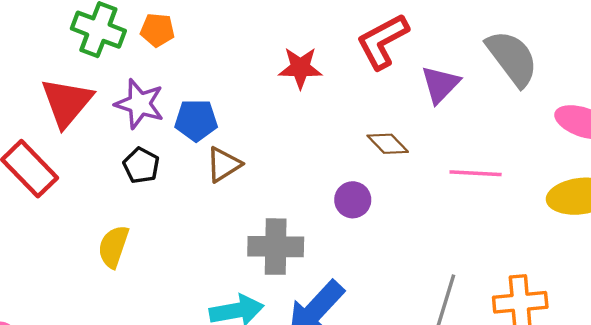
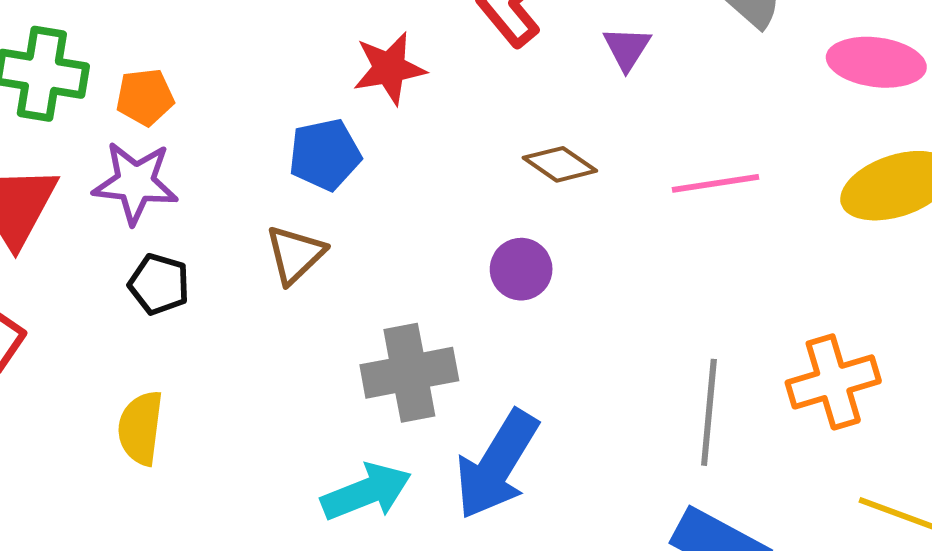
orange pentagon: (157, 30) -> (145, 97), moved
purple triangle: (440, 84) -> (627, 48), size x0.7
blue pentagon: (196, 120) -> (325, 155), moved

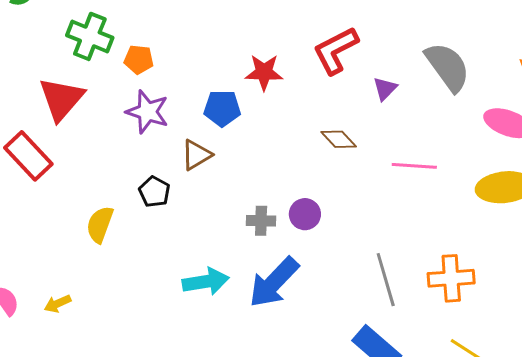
purple star: (135, 183) -> (147, 112), moved
purple circle: (521, 269) -> (305, 214), moved
black pentagon: (159, 284) -> (154, 192), moved
gray cross: (409, 373) -> (261, 221), moved, size x0.6
gray line: (709, 412) -> (386, 280), turned -34

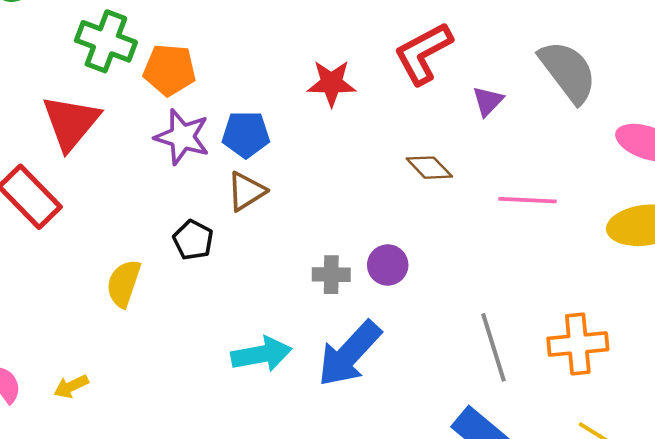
orange pentagon: (139, 60) -> (170, 70), size x1.4
blue pentagon: (222, 108) -> (246, 134), moved

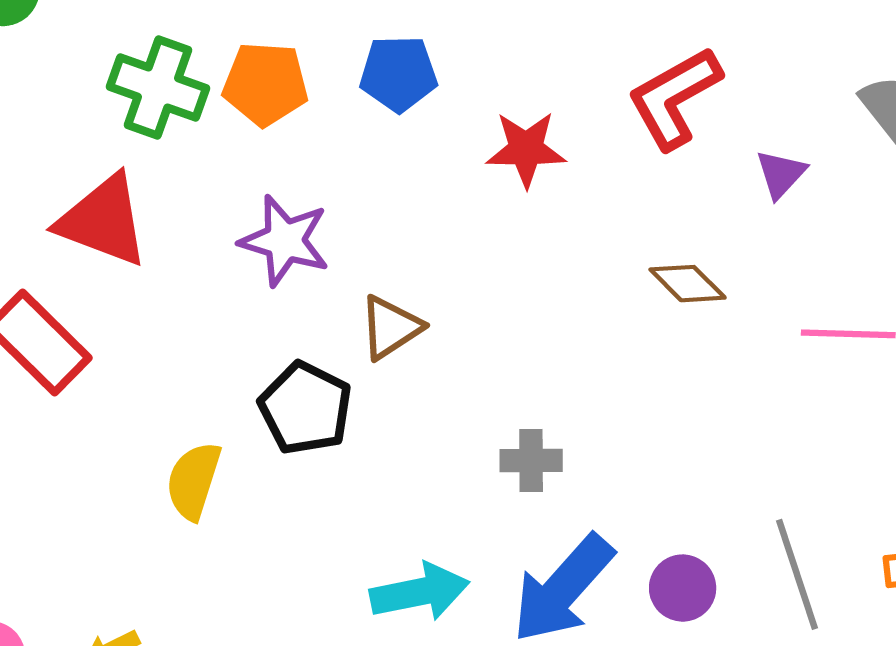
orange pentagon: (170, 70) -> (265, 84), moved
red triangle: (71, 123) -> (103, 221), turned -48
blue pentagon: (246, 134) -> (398, 74), moved
black pentagon: (193, 240) -> (305, 408), size x1.4
purple circle: (388, 265) -> (683, 588), moved

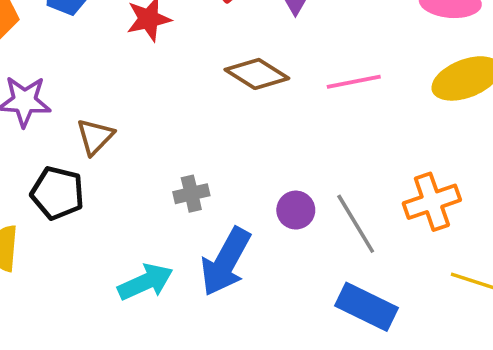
brown diamond: (688, 284) -> (257, 74), size x1.4
purple circle: (683, 588) -> (296, 210), moved

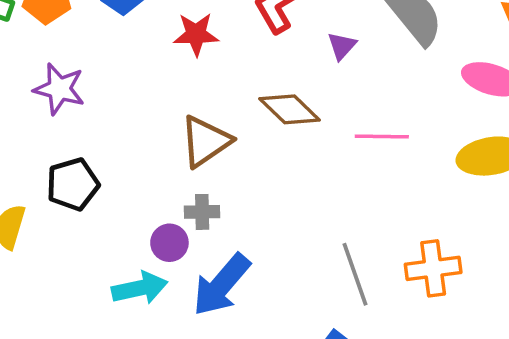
brown triangle: (95, 137) -> (205, 141), moved, size x1.4
black pentagon: (57, 193) -> (73, 184), turned 30
purple circle: (296, 210) -> (169, 243), moved

